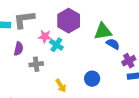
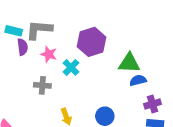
pink star: (45, 36) -> (49, 54), moved
blue semicircle: (113, 44) -> (138, 80), turned -56
purple semicircle: (19, 49) -> (23, 47), moved, turned -32

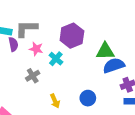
blue semicircle: (138, 80) -> (114, 66), size x1.5
gray cross: (42, 85) -> (33, 76), turned -32

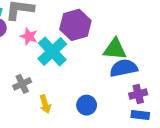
cyan cross: (56, 59) -> (52, 51), size x1.6
gray cross: (33, 76) -> (22, 84), moved

